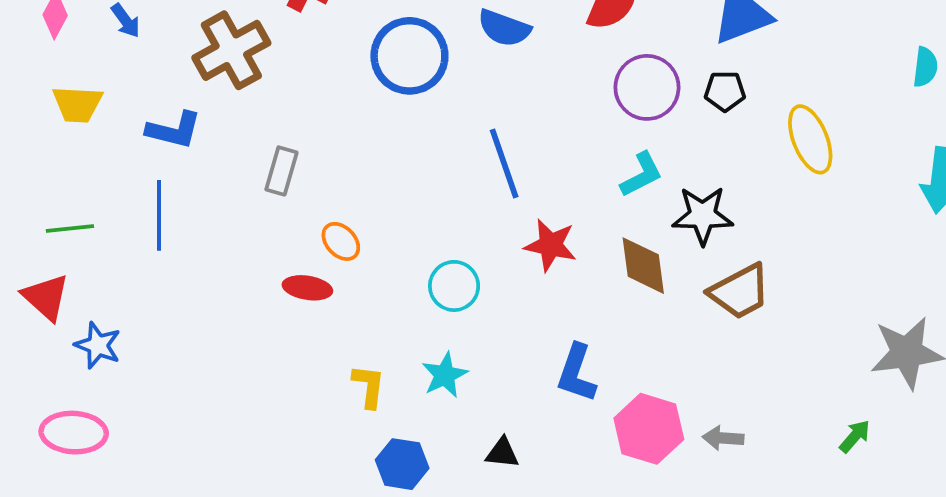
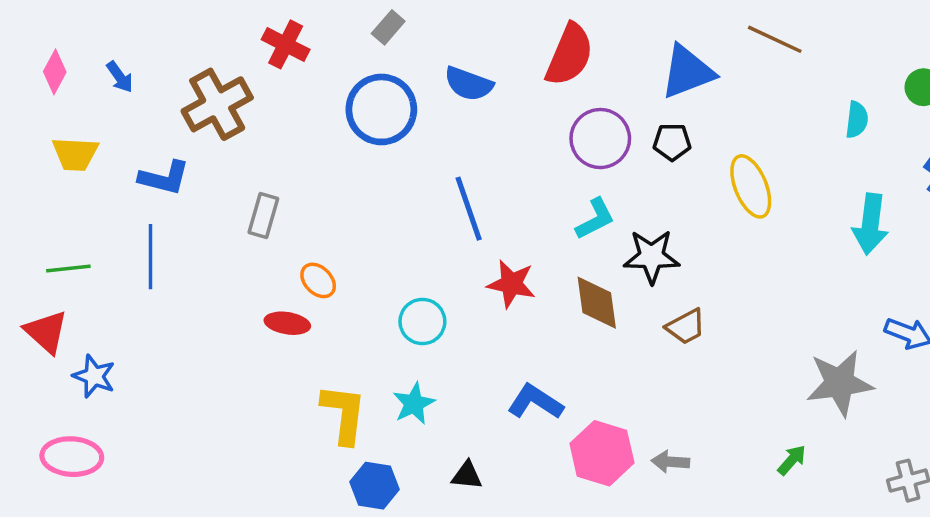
brown trapezoid: (740, 292) -> (686, 327), size x0.7
blue L-shape: (576, 373) -> (535, 402), turned 104
yellow L-shape: (369, 386) -> (344, 414), size x1.5

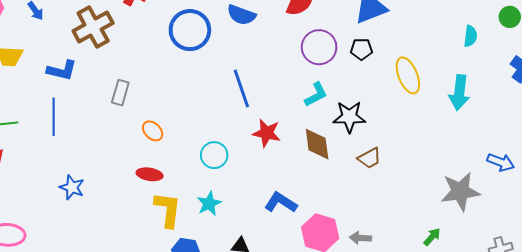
cyan arrow: (870, 224) -> (459, 93), moved
red ellipse: (287, 323) -> (150, 174), moved
blue star: (94, 376) -> (72, 187), moved

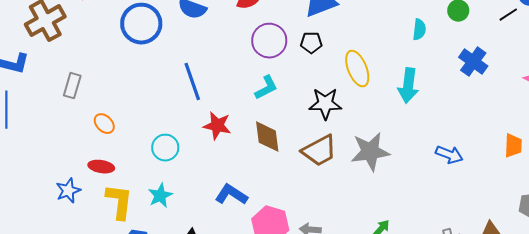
black star: (349, 117) -> (325, 104), moved
brown trapezoid: (370, 158) -> (319, 151), size x1.5
blue star: (72, 187) -> (68, 191), moved, turned 30
gray star: (460, 191) -> (370, 152), moved

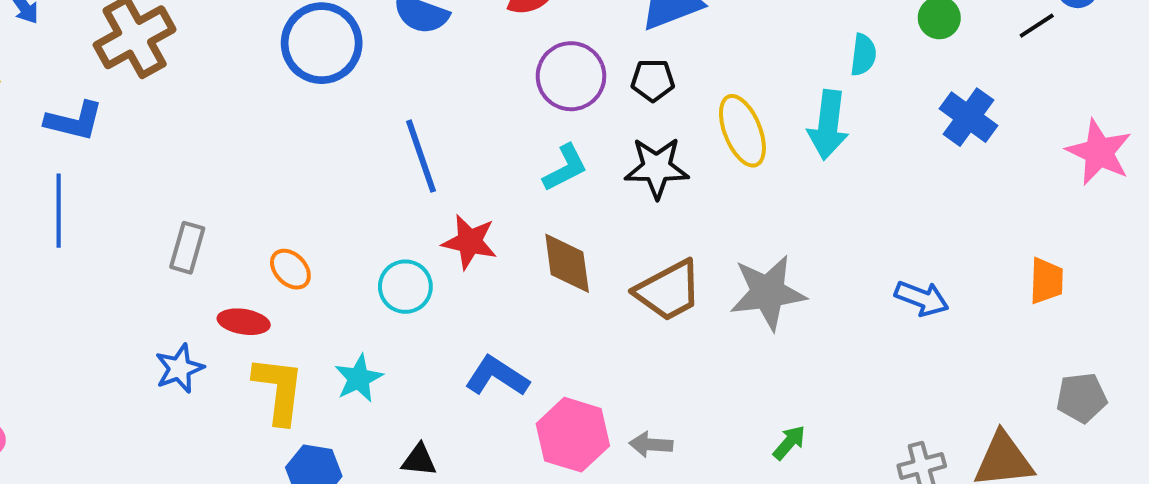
gray rectangle: (72, 86) -> (187, 248), moved
cyan arrow: (408, 86) -> (828, 125), moved
black star: (325, 104) -> (657, 168), moved
orange ellipse: (104, 124) -> (290, 269), moved
cyan circle: (165, 148) -> (405, 287), moved

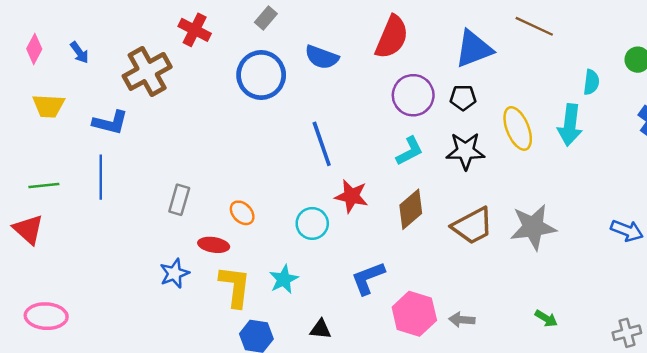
brown diamond: (567, 263) -> (411, 209), turned 57
blue L-shape: (497, 376) -> (368, 278), turned -54
green arrow: (789, 443) -> (546, 319), turned 80

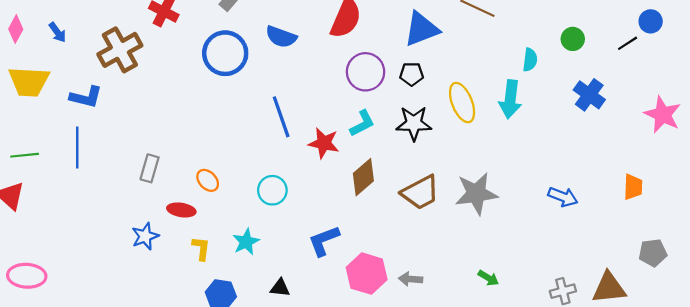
yellow trapezoid: (49, 106) -> (29, 82), size x1.4
red star: (351, 196) -> (324, 143), moved
yellow L-shape: (235, 286) -> (201, 248), size x0.6

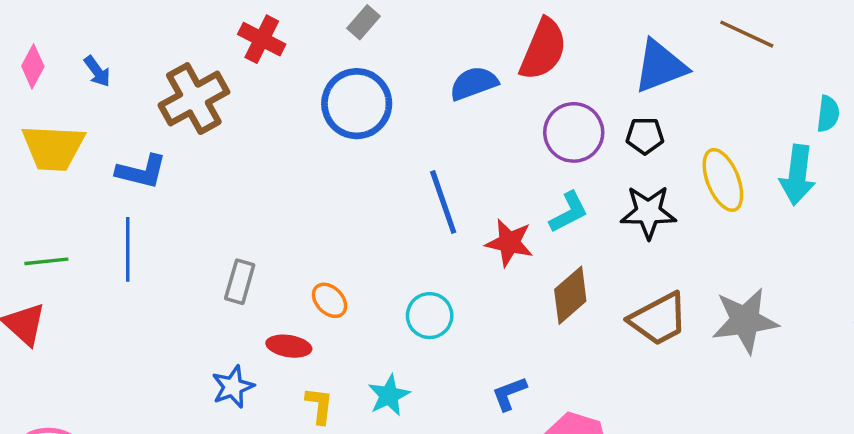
blue semicircle: (281, 37) -> (474, 83), moved, turned 140
blue L-shape: (324, 241) -> (509, 394), size x0.7

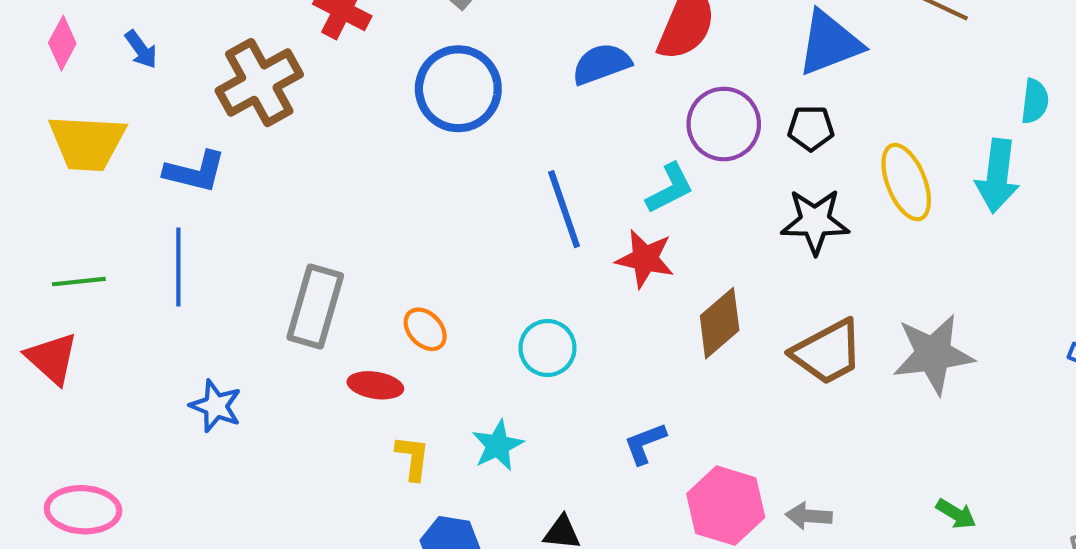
cyan L-shape: (569, 212) -> (670, 188), moved
gray rectangle: (240, 282) -> (315, 306), size x1.5
blue star: (233, 387) -> (216, 406), moved, turned -30

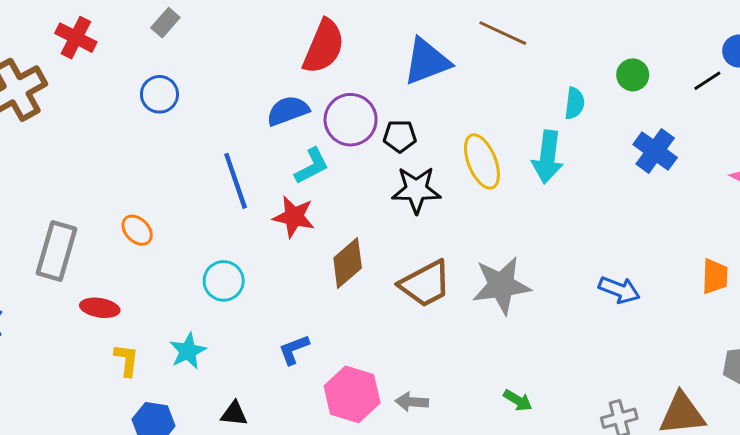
blue semicircle: (601, 64) -> (288, 111), moved
blue circle: (458, 89) -> (159, 94), size x0.6
black pentagon: (811, 128) -> (400, 136), moved
orange ellipse: (425, 329) -> (137, 230), moved

